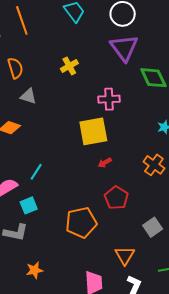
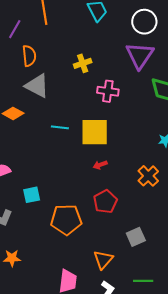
gray triangle: (28, 96) -> (37, 86), size x1.5
pink cross: (109, 99) -> (108, 91), moved
cyan line: (36, 172) -> (60, 127), moved, turned 54
cyan square: (29, 205) -> (32, 195), moved

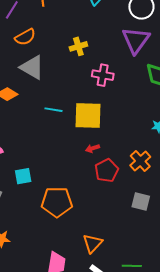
orange semicircle: (29, 56) -> (25, 37), turned 65
red pentagon: (105, 202) -> (107, 171), moved
gray square: (136, 237) -> (141, 202), moved, turned 36

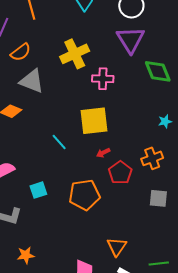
yellow cross: (78, 46) -> (75, 54), size x1.6
cyan line: (54, 110) -> (59, 142), moved, turned 48
orange cross: (140, 161) -> (152, 158), turned 30
orange pentagon: (57, 202) -> (84, 195), moved

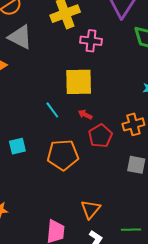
cyan line: (59, 142) -> (52, 110), moved
red arrow: (103, 153) -> (85, 115), turned 48

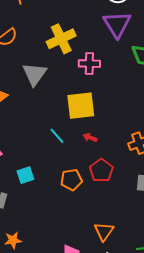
gray triangle: (20, 37) -> (34, 74), moved, turned 44
red pentagon: (100, 136) -> (101, 170), moved
orange pentagon: (63, 155) -> (71, 180), size x0.7

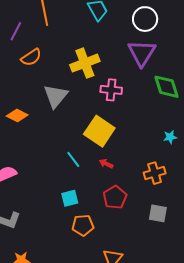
yellow square: (81, 106) -> (99, 131), turned 36
cyan square: (25, 175) -> (70, 198), moved
orange pentagon: (71, 180) -> (83, 225), moved

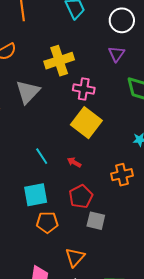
purple triangle: (142, 53) -> (116, 54), size x0.6
yellow square: (99, 131) -> (86, 123), moved
cyan square: (70, 198) -> (36, 195), size x1.4
gray square: (158, 213) -> (96, 221), moved

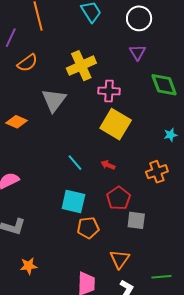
cyan square: (36, 195) -> (73, 202), turned 30

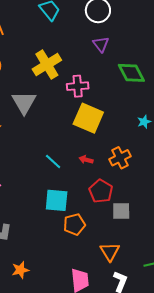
orange cross: (157, 172) -> (120, 158), moved

